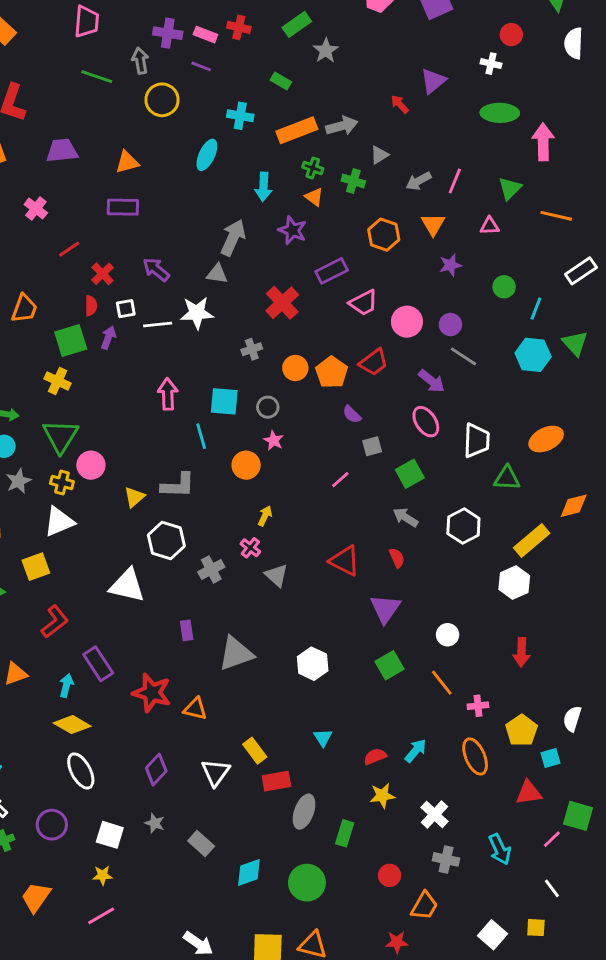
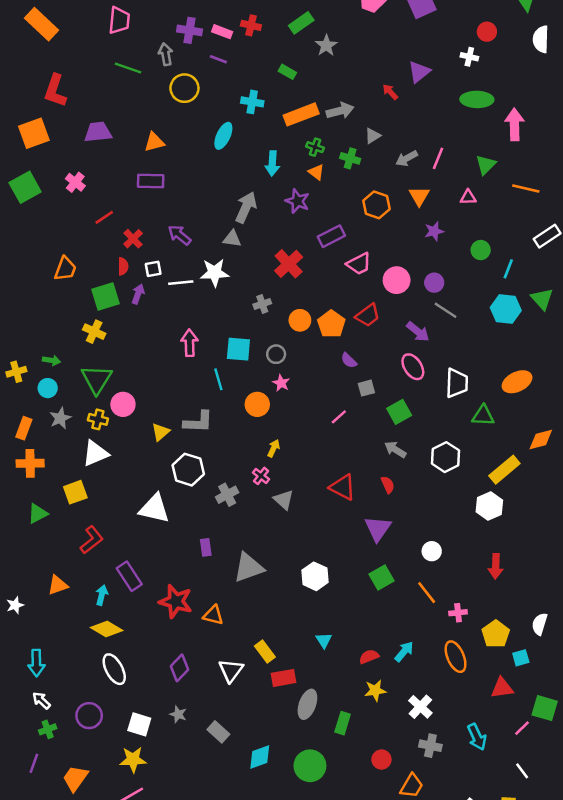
yellow star: (103, 875) -> (133, 760), size x1.5

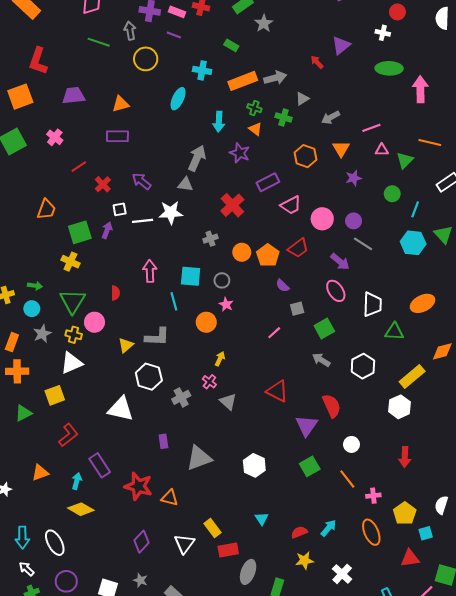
pink line: (438, 158) -> (371, 128), moved, turned 48
green triangle: (486, 165) -> (405, 160), moved
red semicircle: (123, 266) -> (115, 293), moved
red semicircle: (388, 485) -> (332, 406), moved, size x1.6
white ellipse: (114, 669) -> (55, 543), moved

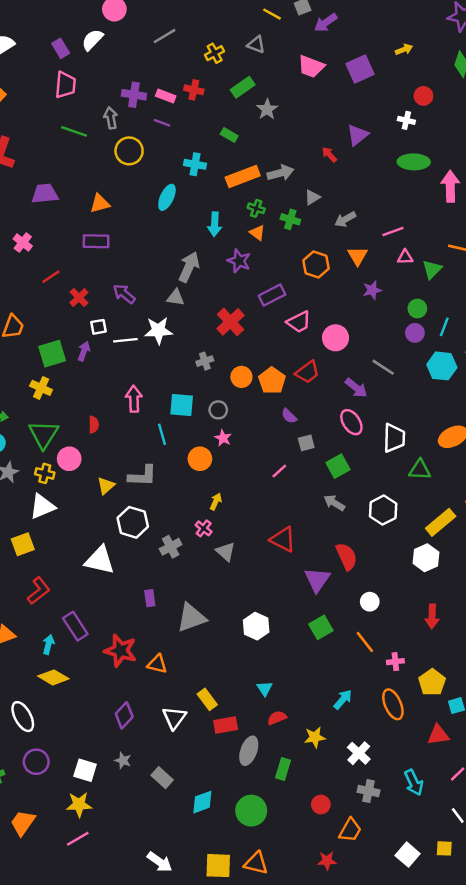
purple circle: (354, 221) -> (415, 333), moved
red semicircle: (299, 532) -> (277, 718), moved

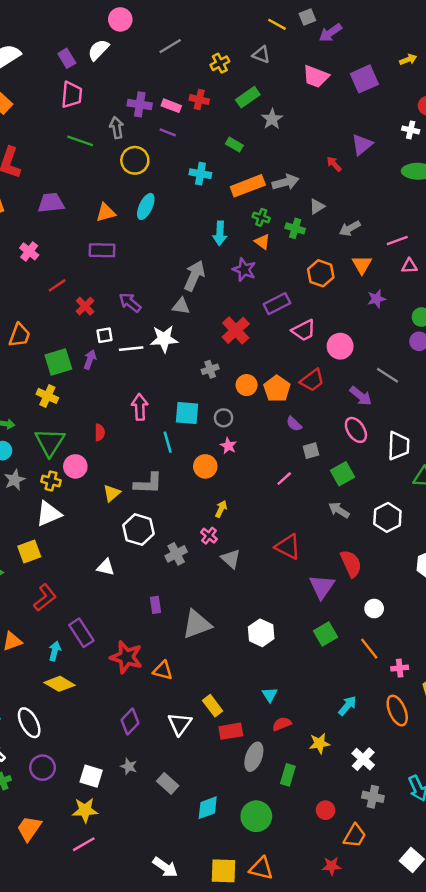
cyan ellipse: (167, 197) -> (146, 206), moved
white triangle: (100, 560) -> (106, 567), size x0.6

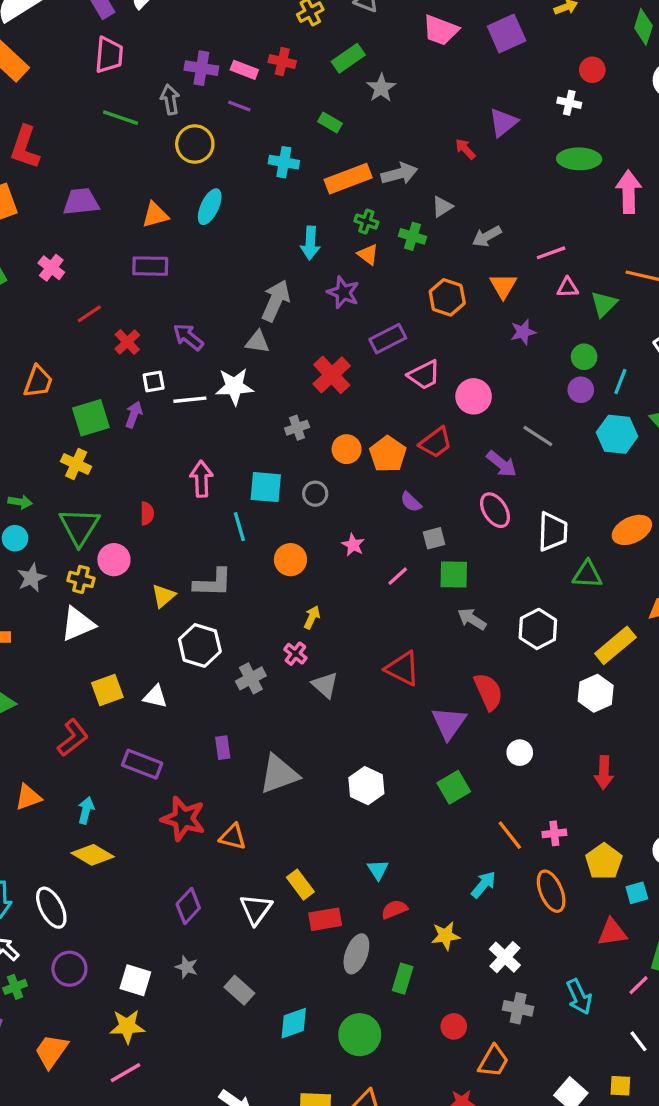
pink star: (228, 446) -> (353, 545), moved
green square: (343, 474) -> (454, 574), moved, turned 30
yellow square: (29, 551) -> (107, 690), moved
purple rectangle: (81, 633) -> (142, 764), moved, turned -36
orange line: (369, 649) -> (510, 835), moved

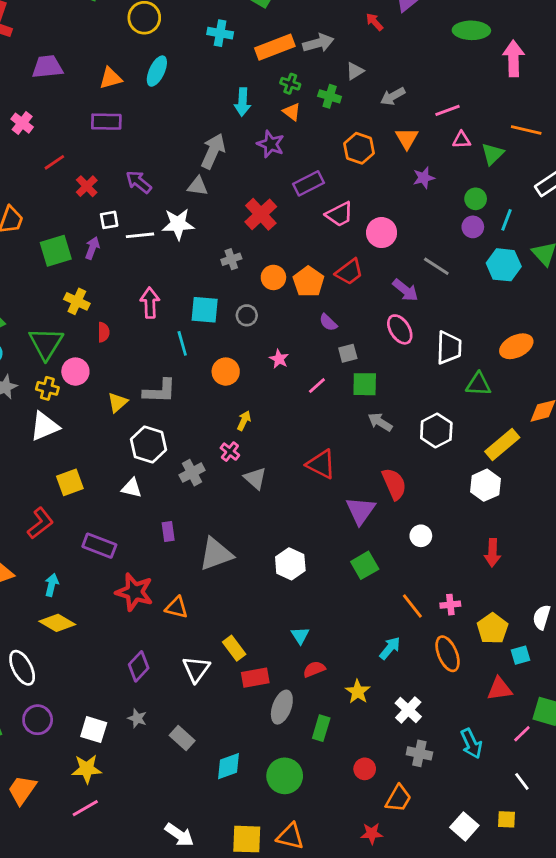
yellow cross: (76, 464) -> (77, 301), moved
white triangle: (155, 697) -> (132, 488), moved
yellow star: (446, 936) -> (358, 692), turned -30

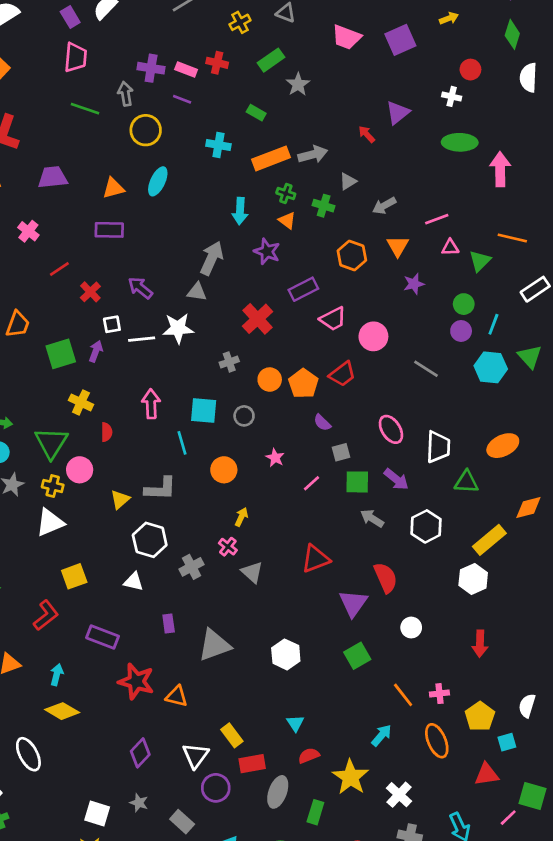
purple arrow: (405, 290) -> (396, 479), moved
red triangle: (321, 464) -> (315, 559), turned -48
yellow star: (358, 692) -> (351, 777), size x1.5
purple circle: (38, 720) -> (216, 788), moved

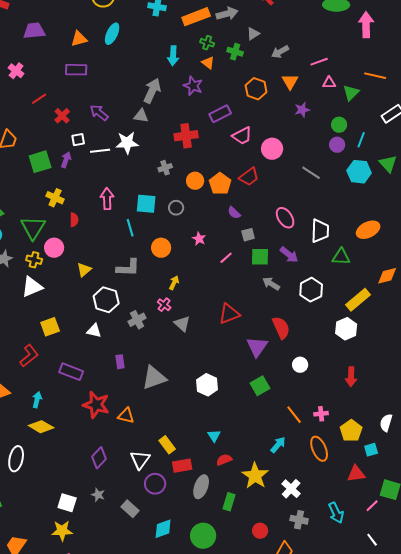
red cross: (258, 319) -> (186, 136), turned 35
gray L-shape: (160, 489) -> (128, 268), moved
white ellipse: (28, 754) -> (16, 459), turned 40

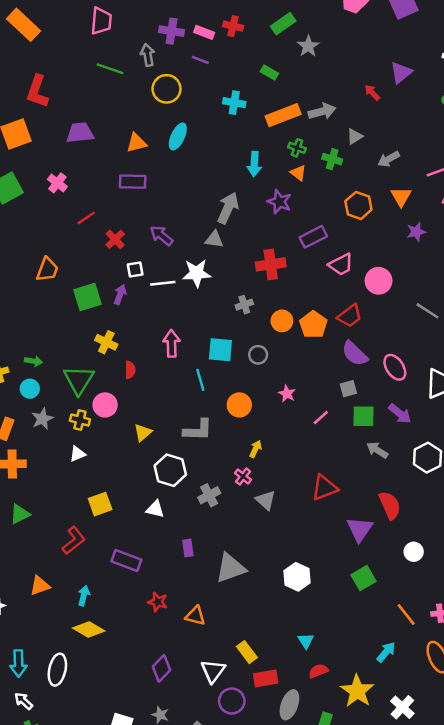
purple semicircle: (234, 213) -> (355, 354), moved, size x1.6
white triangle: (32, 287) -> (77, 454), size x0.6
red star: (96, 405) -> (158, 602), size x0.6

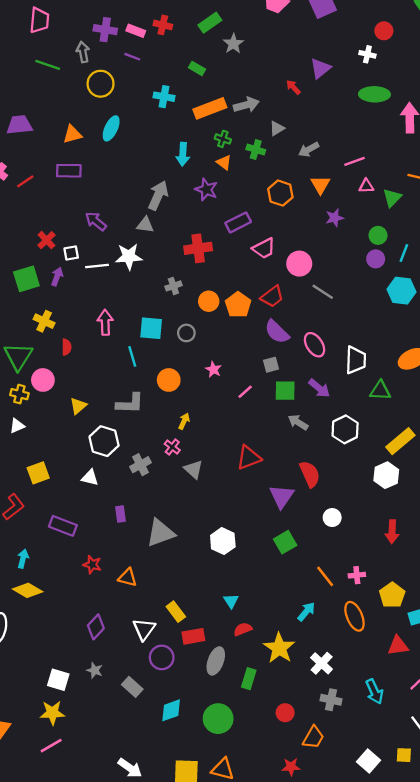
red line: (86, 218) -> (25, 181), moved
red cross: (115, 239) -> (46, 240), moved
gray line: (427, 311) -> (323, 292), moved

